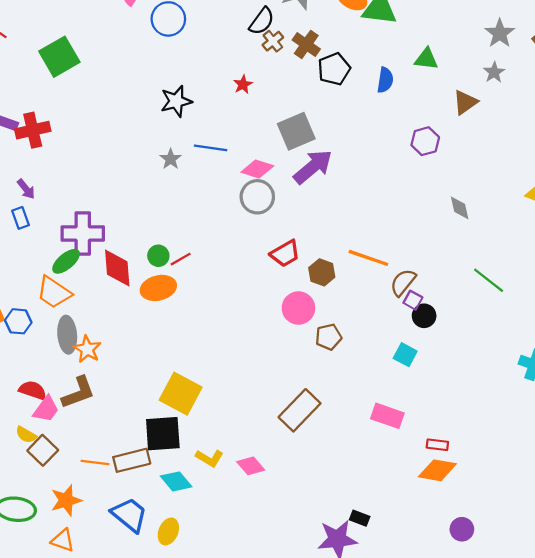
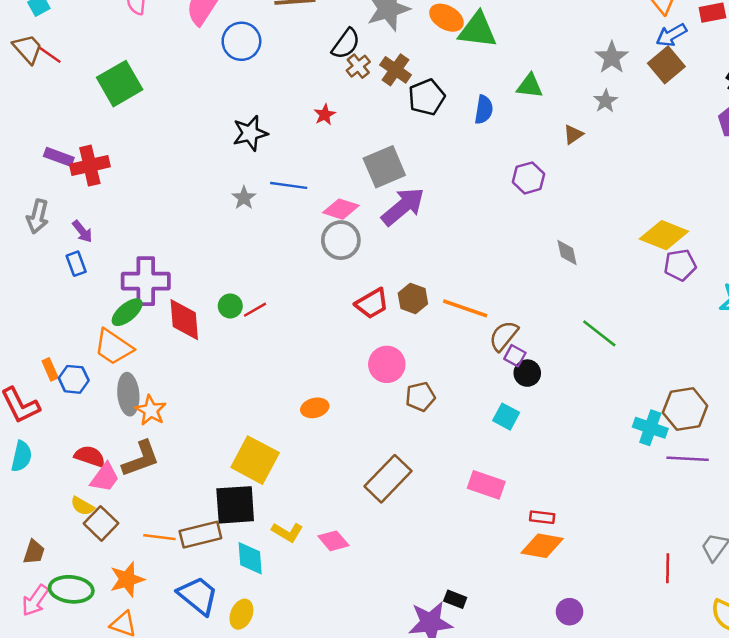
brown triangle: (465, 102) -> (573, 134), size x0.7
brown hexagon: (322, 272) -> (413, 299), moved
orange ellipse: (158, 288) -> (315, 408), moved, size x0.7
cyan diamond: (176, 481) -> (250, 558), turned 36

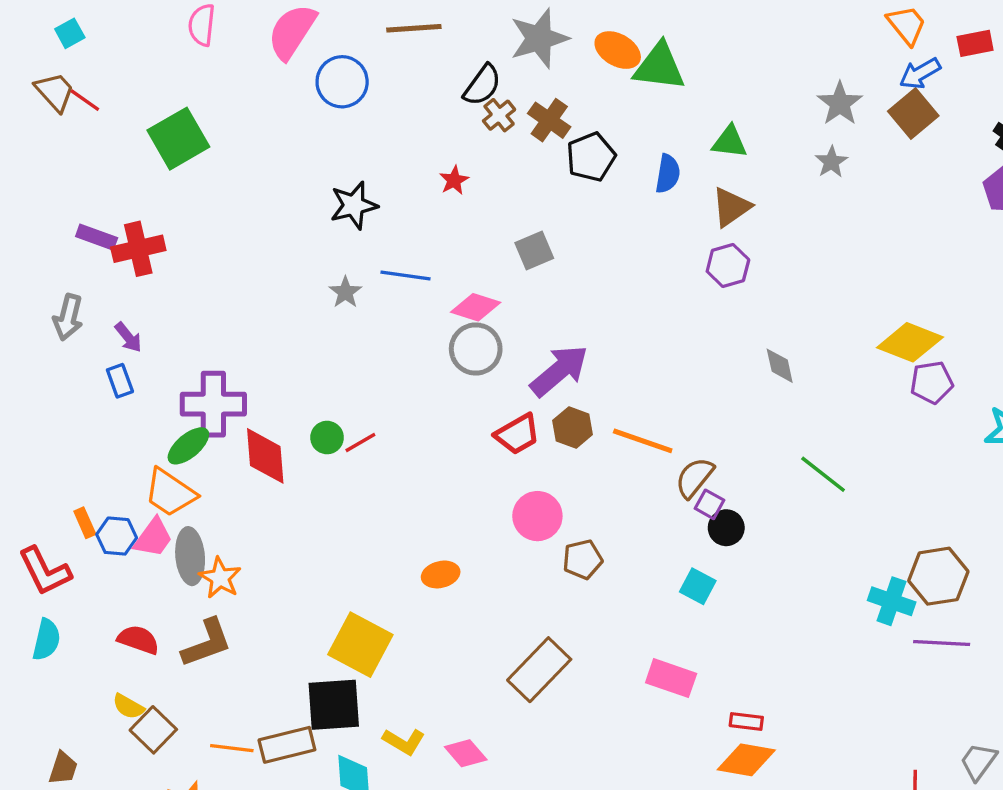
brown triangle: (573, 134) -> (731, 207), moved, size x1.5
gray square: (384, 167) -> (534, 250), size x0.7
purple arrow: (403, 207) -> (559, 371), moved
pink trapezoid: (105, 477) -> (153, 538), moved

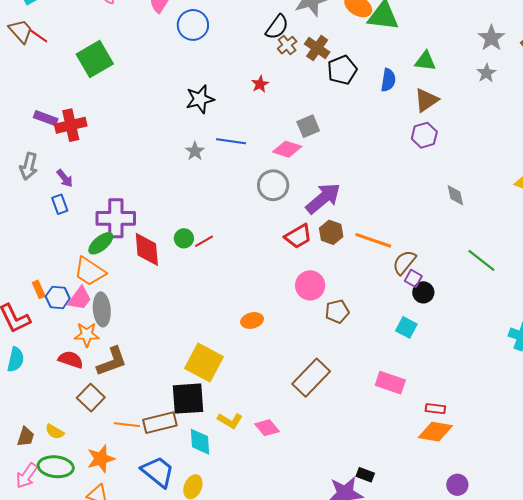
pink diamond: (476, 307) -> (287, 149), moved
orange star: (220, 578) -> (87, 335), moved, turned -30
yellow semicircle: (128, 706) -> (55, 432), moved
brown square: (153, 730) -> (91, 398), moved

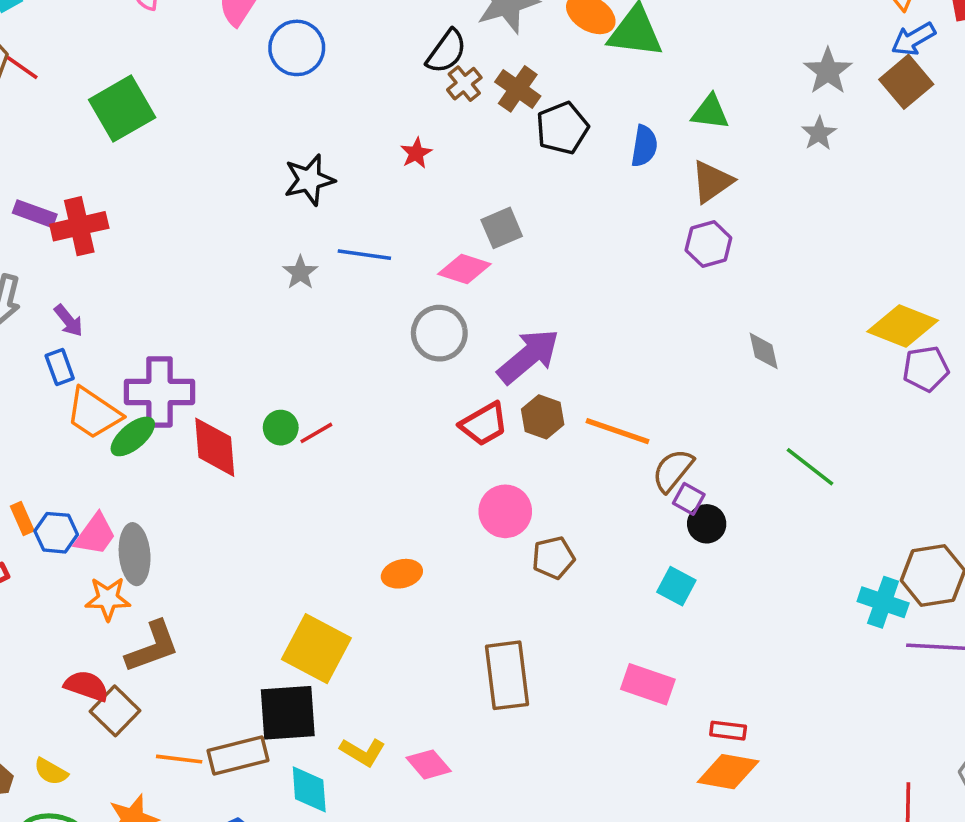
orange trapezoid: (90, 271) -> (94, 413), moved
red semicircle: (71, 360) -> (86, 686), moved
brown rectangle: (311, 378) -> (507, 675), turned -51

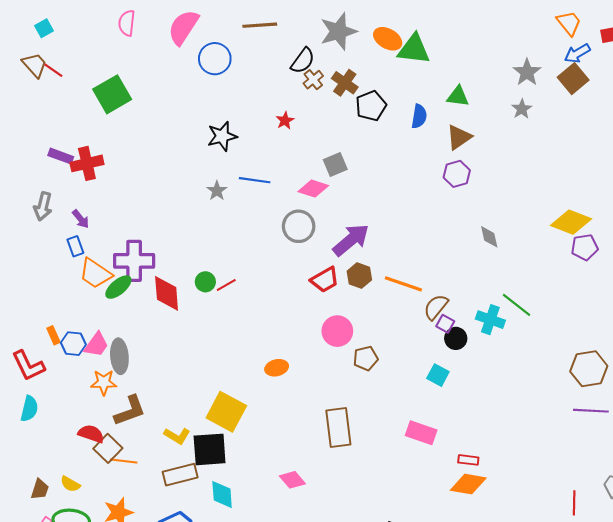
cyan cross: (883, 602) -> (490, 320), moved
yellow L-shape: (363, 752) -> (177, 436), moved
orange line: (179, 759) -> (124, 461), moved

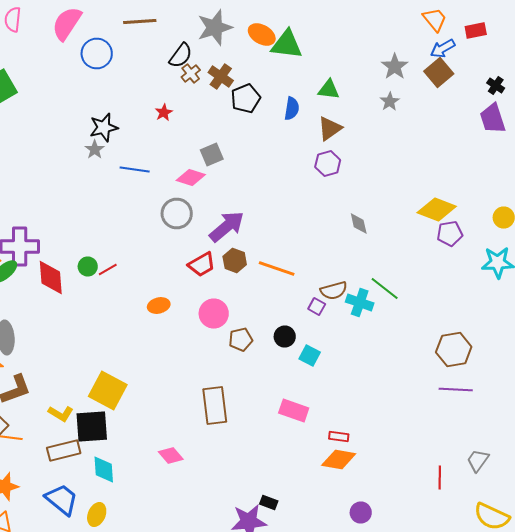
gray star: (217, 191) -> (95, 150), moved
brown semicircle: (436, 307) -> (334, 290), moved, turned -144
black circle: (456, 338) -> (285, 336), moved
orange ellipse: (277, 368) -> (159, 306), moved

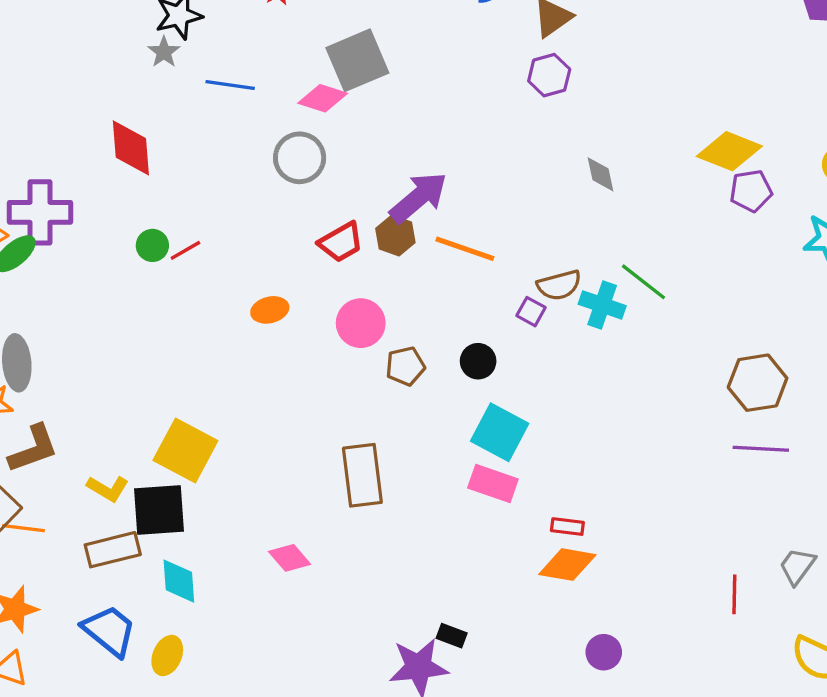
gray square: (212, 154) -> (357, 60), size x1.6
purple arrow: (227, 226) -> (419, 197), moved
red diamond: (51, 278) -> (131, 148), moved
cyan square: (310, 356) -> (500, 432), moved, size x1.6

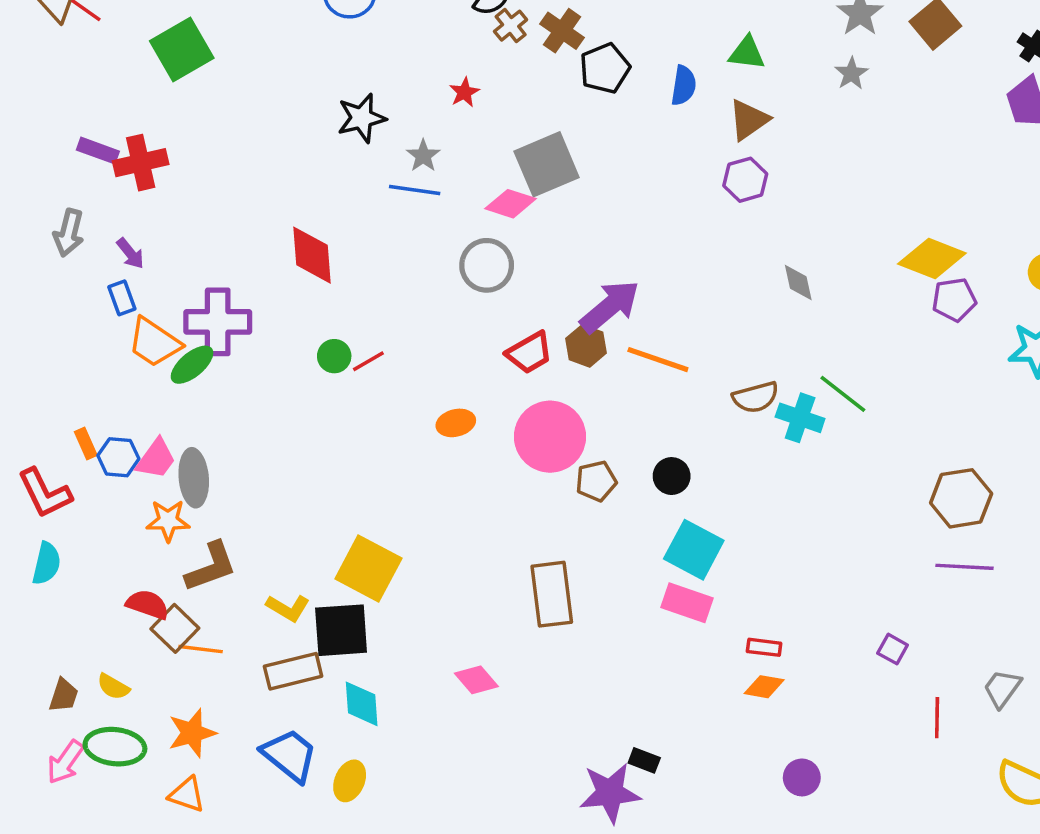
gray star: (164, 52) -> (423, 156), moved
purple square: (531, 312) -> (893, 649), moved
pink circle: (361, 323) -> (550, 437), size x1.4
orange diamond: (567, 565) -> (764, 687), size x0.7

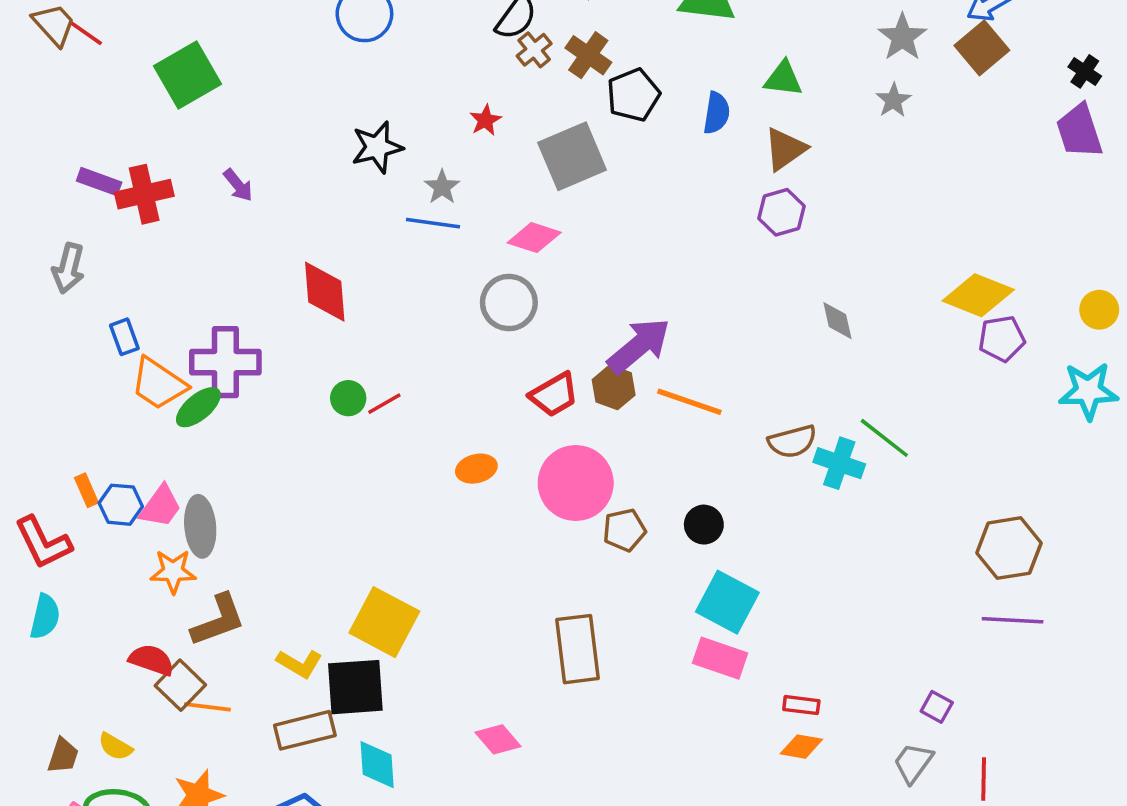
gray square: (547, 164) -> (572, 156), moved
purple arrow: (130, 253) -> (238, 185), moved
gray trapezoid: (1002, 688) -> (913, 763), moved

